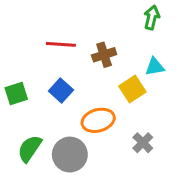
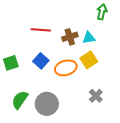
cyan triangle: (155, 67) -> (89, 38), moved
orange ellipse: (98, 120) -> (66, 68), moved

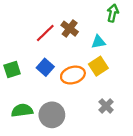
red line: (41, 30) -> (45, 33), turned -48
brown cross: (70, 37) -> (70, 29), moved, turned -35
green semicircle: (20, 100) -> (22, 110), turned 48

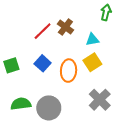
orange ellipse: (73, 75) -> (69, 71), turned -70
gray cross: (106, 106) -> (100, 100), size x1.5

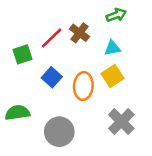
green arrow: (106, 12) -> (116, 15), moved, turned 56
green square: (11, 65) -> (23, 54), moved
green semicircle: (21, 104) -> (17, 113), moved

